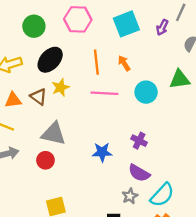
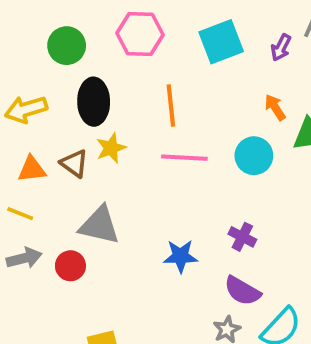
black ellipse: (50, 60) -> (94, 102), turned -44
orange arrow: (124, 63) -> (275, 107), moved
red circle: (45, 160) -> (70, 266), moved

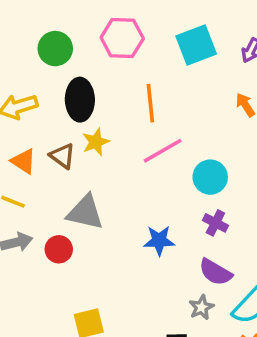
cyan circle: (254, 156) -> (210, 177), moved
pink line: (184, 158) -> (163, 151), turned -33
orange triangle: (32, 169) -> (24, 161), turned 40

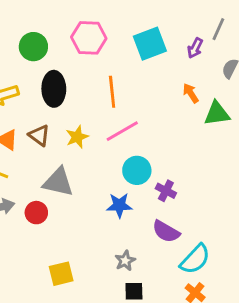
yellow star: (96, 142) -> (77, 137), moved
cyan circle: (210, 177) -> (137, 170), moved
gray star: (201, 307) -> (125, 261), moved

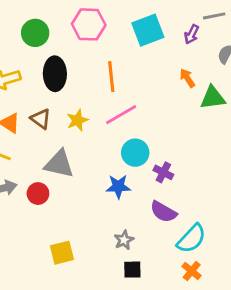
gray line: (218, 29) -> (214, 16), turned 55

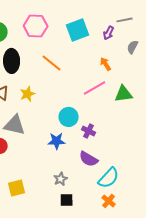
orange line: (111, 77) -> (52, 63), turned -45
green triangle: (213, 98) -> (124, 94), moved
pink line: (121, 115) -> (95, 88), moved

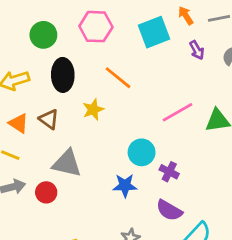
purple arrow: (109, 33) -> (197, 50), moved, turned -56
orange arrow: (106, 64) -> (186, 16), moved
yellow star: (28, 94) -> (93, 109), moved

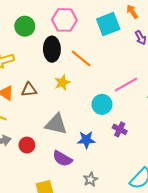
black ellipse: (63, 75) -> (52, 49), moved
brown triangle: (49, 119) -> (29, 90), turned -42
cyan circle: (142, 152) -> (102, 104), moved
gray triangle: (67, 163) -> (56, 124), moved
purple semicircle: (169, 210) -> (62, 159), moved

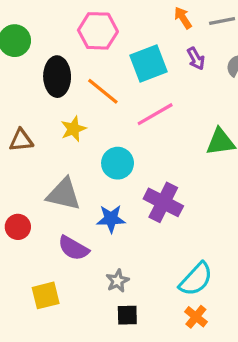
pink hexagon: (64, 20) -> (98, 31), moved
cyan square: (108, 24) -> (149, 63), moved
pink line: (126, 85) -> (155, 114), moved
cyan circle: (102, 104) -> (118, 163), moved
purple cross: (120, 129) -> (163, 202), size x1.6

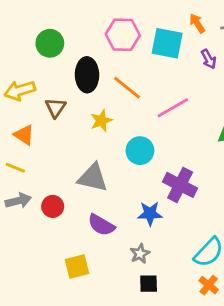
cyan square: (149, 63) -> (167, 43), moved, turned 32
brown triangle: (21, 140) -> (56, 108), moved, turned -50
blue star: (111, 219) -> (150, 214), moved

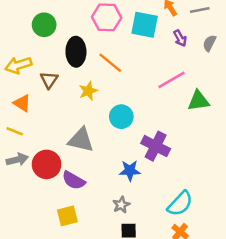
pink line: (173, 108) -> (172, 80), moved
red circle: (53, 206) -> (47, 164), size x1.5
purple semicircle: (101, 225) -> (74, 180), moved

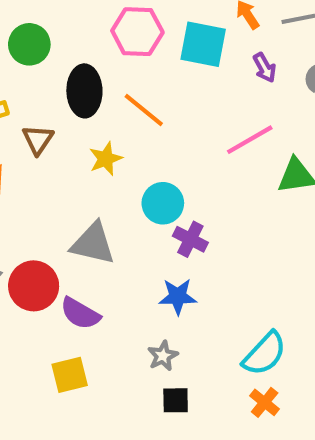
purple cross: (156, 146) -> (190, 239), moved, size x0.7

